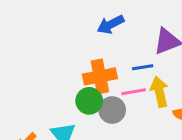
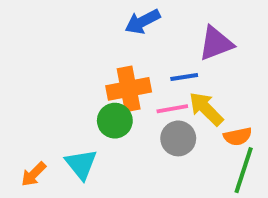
yellow arrow: (159, 92) -> (206, 109), turned -32
gray circle: (112, 110) -> (178, 138), moved

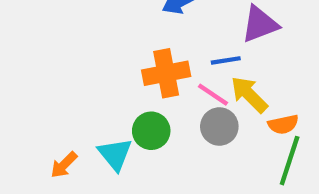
pink line: (172, 109) -> (213, 95), turned 44
green circle: (115, 121) -> (151, 131), moved

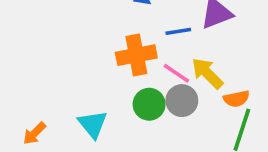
blue line: (226, 60) -> (178, 31), moved
green circle: (151, 131) -> (149, 104), moved
orange arrow: (64, 165) -> (34, 133), moved

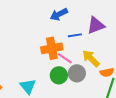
pink line: (176, 73) -> (65, 58), moved

